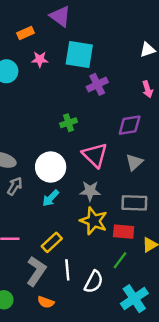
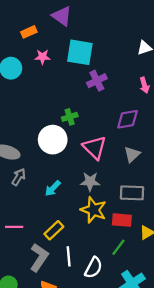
white circle: (51, 167) -> (53, 140), moved

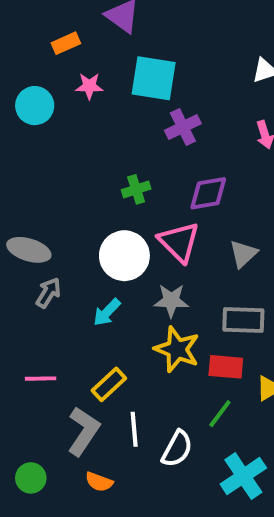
purple diamond: (127, 119) -> (208, 193), moved
white circle: (53, 140) -> (124, 256), moved

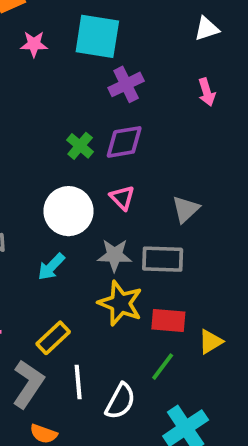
green cross: (136, 189) -> (80, 146), turned -32
purple diamond: (208, 193) -> (124, 142), moved
pink triangle: (179, 242) -> (122, 198), size x0.6
gray rectangle: (243, 320) -> (163, 259), moved

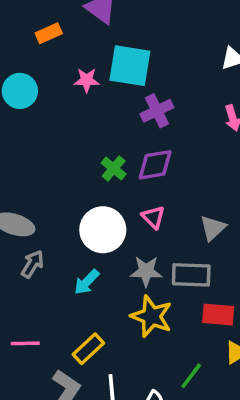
pink star: (34, 44) -> (87, 80), moved
red rectangle: (168, 321) -> (218, 315), moved

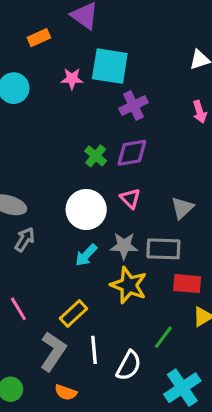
cyan arrow: (87, 282) -> (86, 255), moved
pink line: (25, 343) -> (18, 309), turned 60

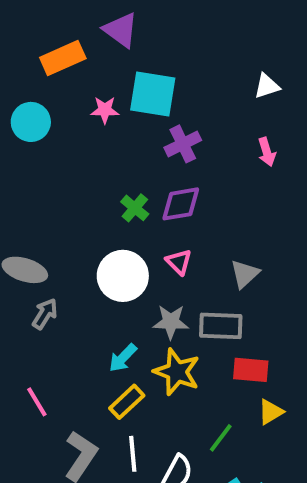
orange rectangle: (39, 38) -> (63, 58), size x1.5
cyan arrow: (86, 255) -> (123, 358), moved
yellow rectangle: (74, 314) -> (127, 402), moved

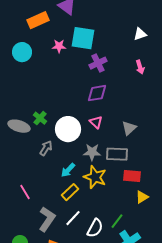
green cross: (135, 208) -> (40, 118), moved
gray arrow: (45, 314) -> (46, 148), moved
green line: (221, 438) -> (117, 221), moved
white line: (133, 454) -> (73, 218), turned 48

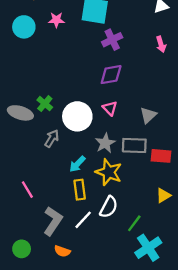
pink star: (59, 46) -> (56, 20), moved
gray star: (92, 152) -> (105, 143), turned -30
red rectangle: (132, 176) -> (161, 156), moved
yellow rectangle: (70, 192) -> (80, 190), turned -54
white semicircle: (95, 228) -> (109, 207), moved

